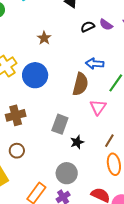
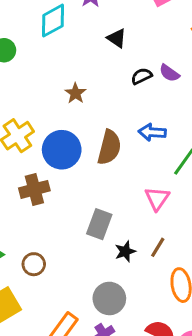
brown semicircle: (80, 84) -> (109, 147), moved
brown cross: (16, 115) -> (34, 189), moved
brown line: (109, 141) -> (158, 247), moved

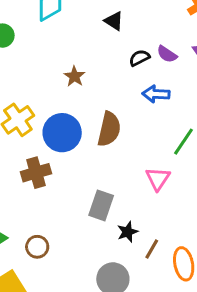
blue arrow: (152, 132) -> (156, 94), moved
brown line: (158, 247) -> (152, 249), moved

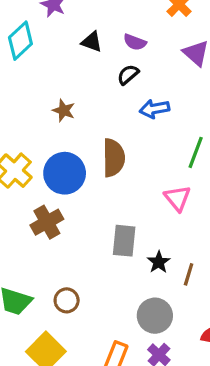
purple semicircle: (167, 54) -> (135, 42), moved

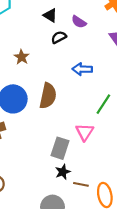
black semicircle: (128, 75) -> (59, 37), moved
gray rectangle: (124, 241) -> (60, 148), moved
brown line: (189, 274) -> (81, 184), turned 72

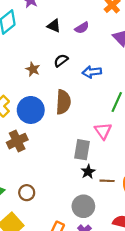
purple semicircle: (79, 22) -> (82, 28), turned -56
black semicircle: (59, 37) -> (61, 60), moved

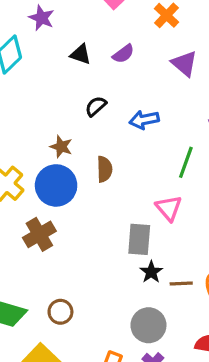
brown star: (33, 69) -> (61, 147), moved
brown semicircle: (63, 102) -> (105, 169), size x0.7

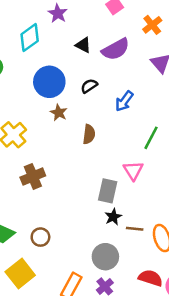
purple semicircle: (123, 54) -> (116, 49), size x1.6
blue arrow: (144, 120) -> (124, 101), turned -50
blue circle: (56, 185) -> (49, 82), moved

